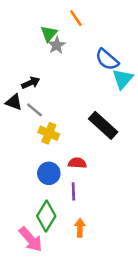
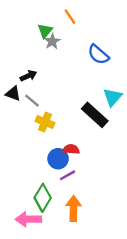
cyan triangle: (123, 79) -> (113, 97), moved
blue circle: (49, 173) -> (58, 159), moved
purple line: (73, 191) -> (68, 175), turned 63
orange arrow: (80, 228) -> (73, 208), size x1.5
pink arrow: (31, 239) -> (28, 219), turned 130

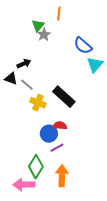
orange line: (70, 17) -> (59, 14), turned 40
cyan triangle: (113, 97) -> (95, 65), moved
black rectangle: (95, 115) -> (64, 97), moved

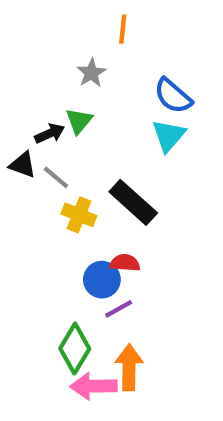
green triangle: (38, 26) -> (79, 121), moved
cyan triangle: (95, 65) -> (169, 136), moved
pink arrow: (24, 185) -> (94, 386), moved

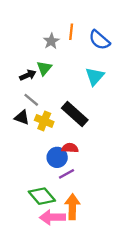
orange line: (123, 29) -> (71, 32), moved
blue semicircle: (173, 96) -> (99, 40), moved
black triangle: (23, 165) -> (22, 117), moved
green diamond: (75, 349) -> (42, 196), turned -72

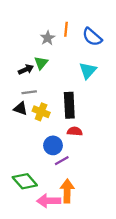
gray line: (31, 100) -> (29, 92), turned -48
black rectangle: (75, 114) -> (69, 105), turned 45
red semicircle: (70, 148) -> (75, 131), moved
green diamond: (42, 196) -> (25, 181), moved

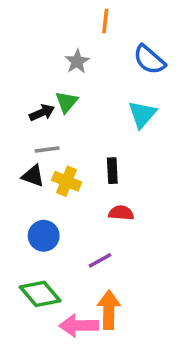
orange line: (66, 29) -> (105, 21), moved
black rectangle: (69, 105) -> (112, 171), size x0.6
blue circle: (53, 145) -> (44, 236), moved

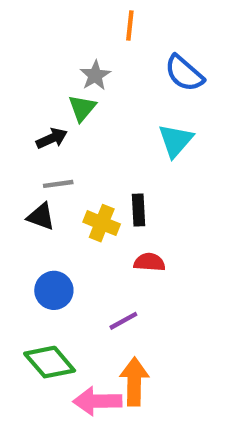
green triangle: (67, 102) -> (82, 108), moved
yellow cross: (67, 181) -> (102, 223), moved

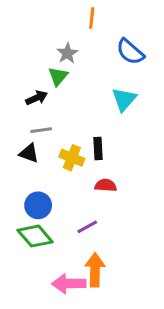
green diamond: (50, 362) -> (35, 236), moved

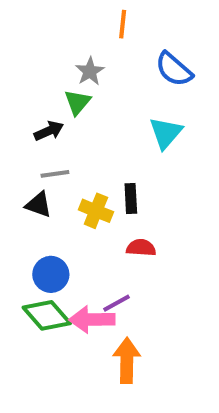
pink arrow: (69, 284) -> (92, 319), moved

